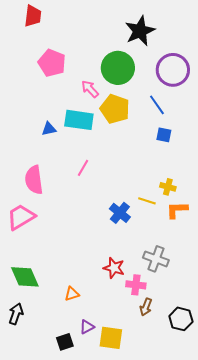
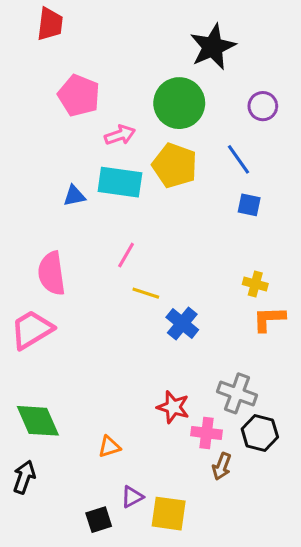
purple circle: (173, 70) -> (263, 106), size x0.6
pink arrow: (90, 89) -> (120, 135), moved, turned 114
yellow line: (147, 201) -> (146, 293), moved
black hexagon: (181, 319) -> (260, 433), moved

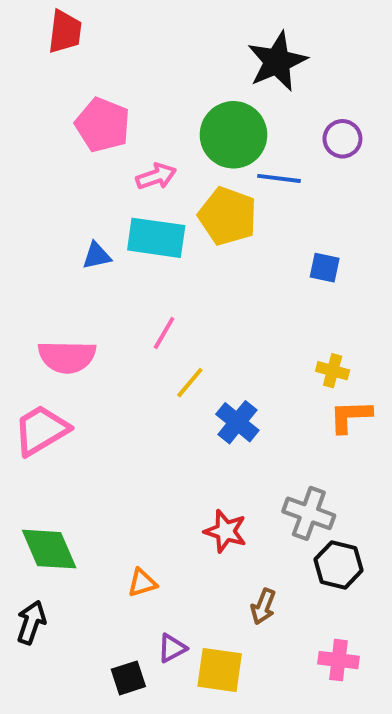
blue line: (239, 159) -> (279, 178), moved, turned -48
pink semicircle: (52, 273) -> (67, 357), turned -81
yellow line: (146, 293) -> (190, 383), turned -68
pink cross: (207, 433) -> (339, 660), moved
brown arrow: (222, 466) -> (263, 607), moved

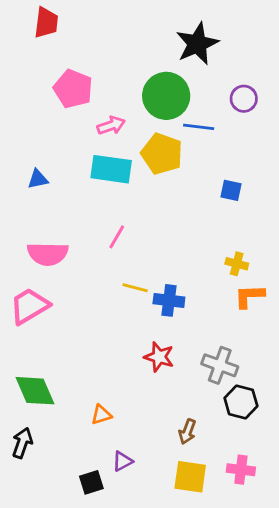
blue triangle: (97, 256) -> (38, 179), moved
yellow line: (190, 383) -> (135, 288), moved, turned 65
blue cross: (237, 422) -> (169, 300), turned -32
red star: (226, 531) -> (159, 357), moved
yellow square: (220, 670) -> (190, 477), moved

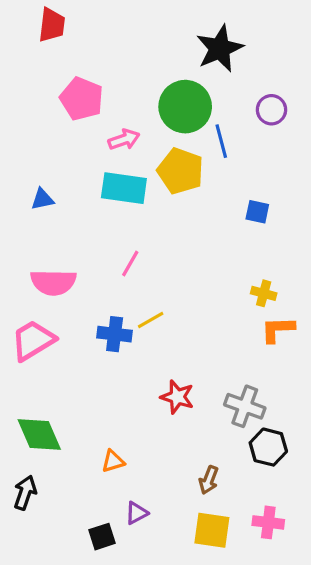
blue line: (199, 127) -> (221, 141), turned 68
yellow line: (135, 288) -> (151, 320), turned -45
blue cross: (169, 300) -> (115, 334), moved

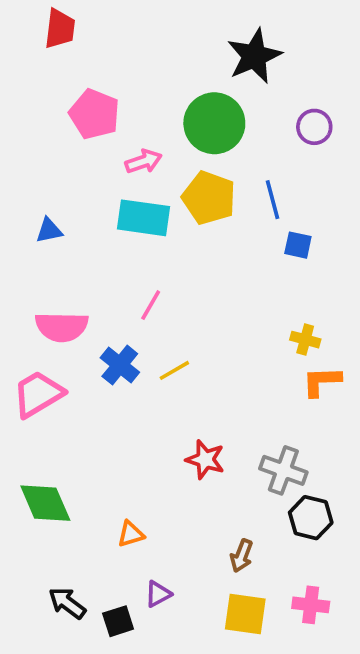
blue line: (221, 141) -> (273, 200), moved
blue cross: (115, 334) -> (120, 365), moved, turned 32
black arrow: (25, 493) -> (67, 603), moved, turned -72

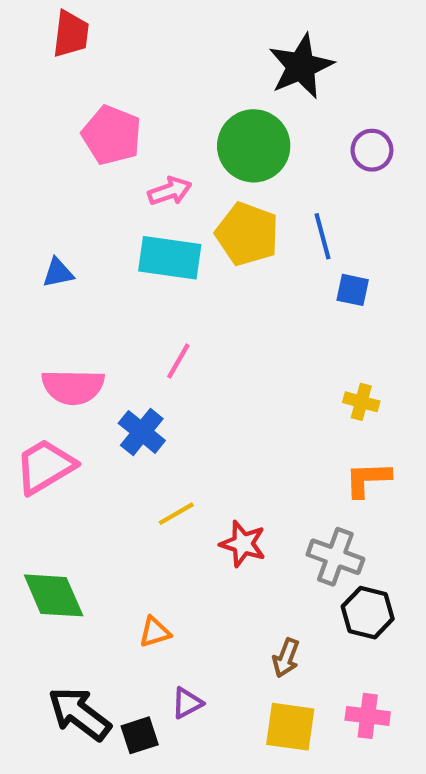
yellow line: (174, 370) -> (176, 514), moved
orange L-shape: (322, 381) -> (368, 479), moved
black arrow: (67, 603) -> (79, 714), size x1.4

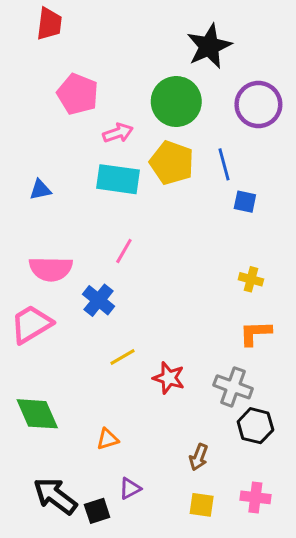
purple circle: (372, 150) -> (258, 104), size x1.6
yellow square: (290, 727) -> (202, 505), size x0.7

